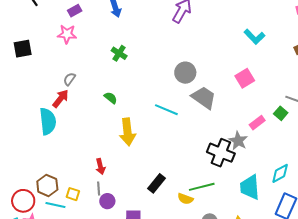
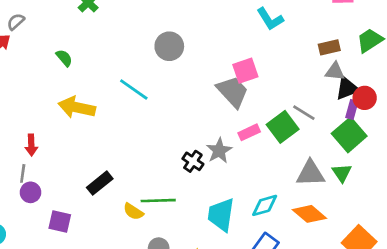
gray trapezoid: (204, 98) -> (233, 92), moved
green square: (281, 113) -> (283, 127), size x1.6
yellow arrow: (128, 132) -> (77, 107), turned 96
black cross: (221, 153) -> (193, 161), size x0.6

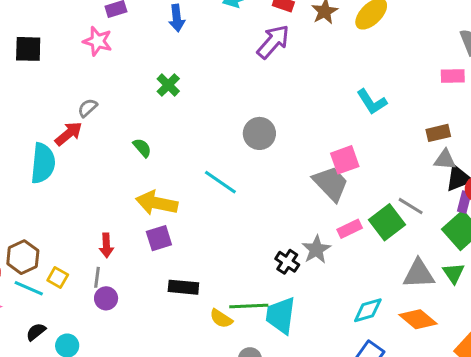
black rectangle: (100, 183) -> (183, 287), turned 45
cyan trapezoid: (221, 215) -> (281, 315), moved
purple square: (60, 221) -> (159, 238), moved, turned -30

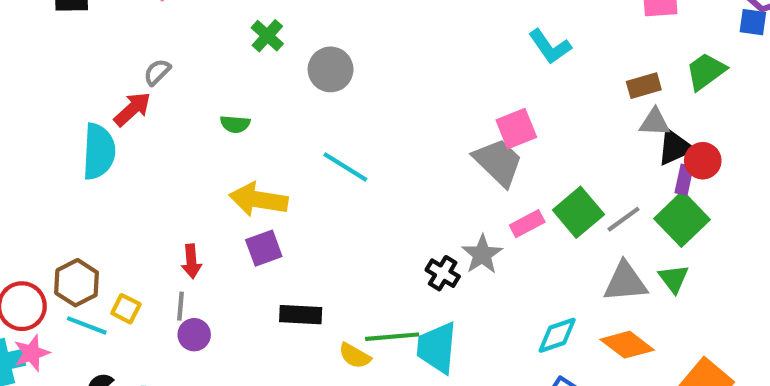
gray circle: (259, 133) -> (331, 69), moved
green semicircle: (142, 148) -> (235, 124), turned 138
gray line: (411, 206) -> (624, 219), moved, turned -65

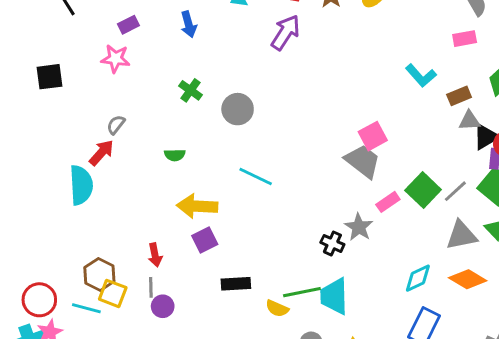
cyan L-shape: (550, 47) -> (421, 76), moved
brown hexagon: (77, 283) -> (99, 274), moved
yellow square: (126, 309) -> (113, 293), size x1.4

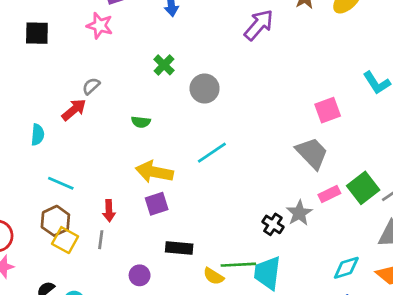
pink square: (373, 136) -> (328, 110), moved
cyan line: (256, 176) -> (212, 153), turned -68
cyan semicircle: (81, 185) -> (38, 135), moved, size x0.6
purple circle: (163, 306) -> (140, 275), moved
cyan line: (86, 308) -> (61, 183), moved

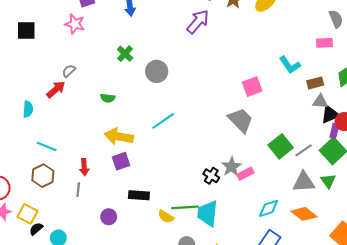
pink rectangle: (329, 194) -> (245, 174), moved
yellow square: (65, 240) -> (27, 214), moved

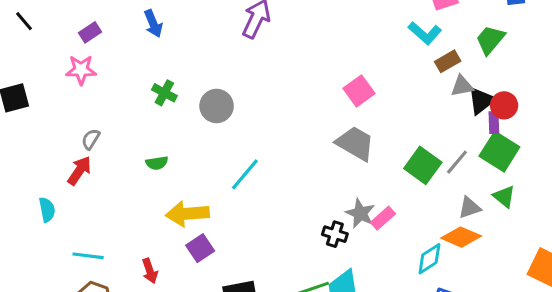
cyan L-shape: (290, 65) -> (425, 33), moved
gray triangle: (304, 182) -> (470, 208), size x0.7
orange diamond: (304, 214) -> (461, 237), moved

